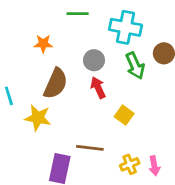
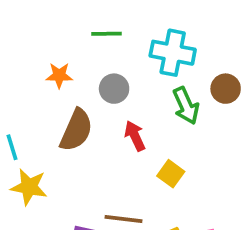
gray circle: (94, 60) -> (114, 89), moved
yellow star: (38, 118) -> (29, 187), moved

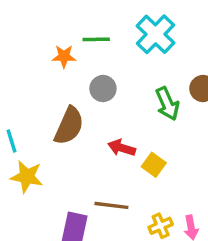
cyan cross: (173, 53) -> (155, 34), moved, turned 33
orange star: (59, 75) -> (64, 56), moved
red arrow: (135, 136) -> (122, 148), moved, turned -48

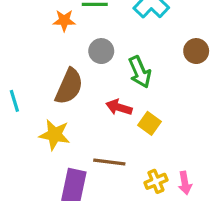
green arrow: (167, 104) -> (140, 72), moved
yellow star: (27, 177) -> (55, 135), moved

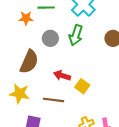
green arrow: (140, 72) -> (76, 35), moved, turned 42
brown line: (109, 162) -> (54, 100), moved

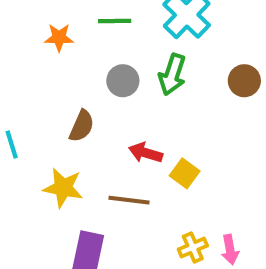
orange star: (26, 18) -> (59, 37), moved
brown semicircle: (29, 62) -> (82, 126), size x0.7

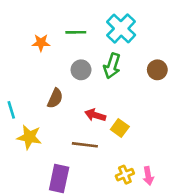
yellow star: (63, 188) -> (29, 137), moved

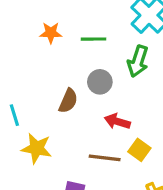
green line: (76, 32) -> (94, 39), moved
gray circle: (81, 70) -> (100, 82), moved
yellow square: (120, 128) -> (139, 150), moved

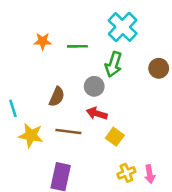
gray circle: (100, 82) -> (94, 86), moved
brown line: (105, 158) -> (68, 132), moved

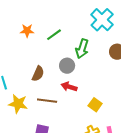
cyan cross: (123, 27) -> (102, 20), moved
green line: (77, 46) -> (54, 35), turned -35
yellow square: (115, 137) -> (95, 105), moved

